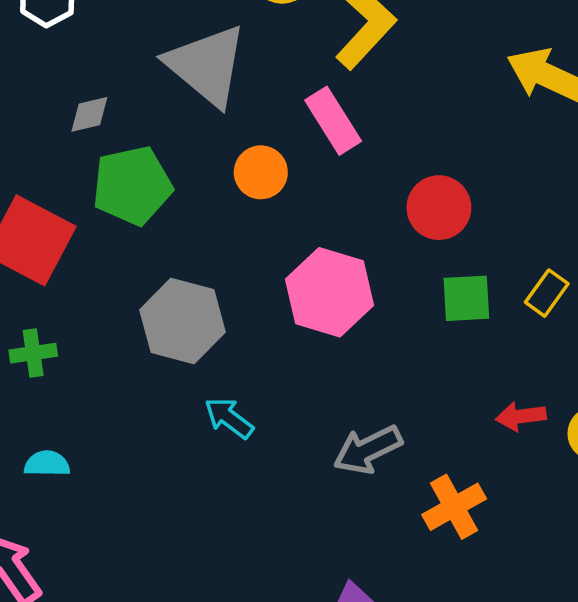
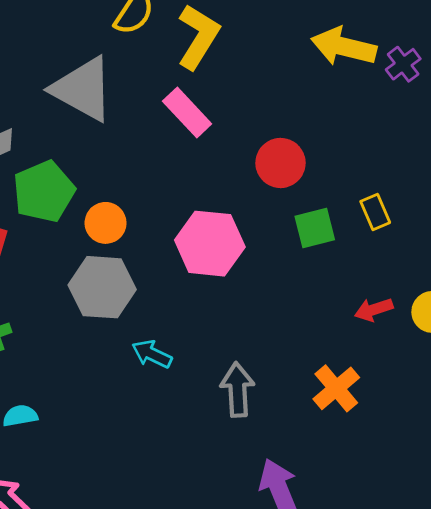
orange circle: (261, 172) -> (106, 223), moved
yellow rectangle: (547, 293) -> (375, 212), turned -48
gray arrow: (368, 450) -> (237, 390), moved, turned 124

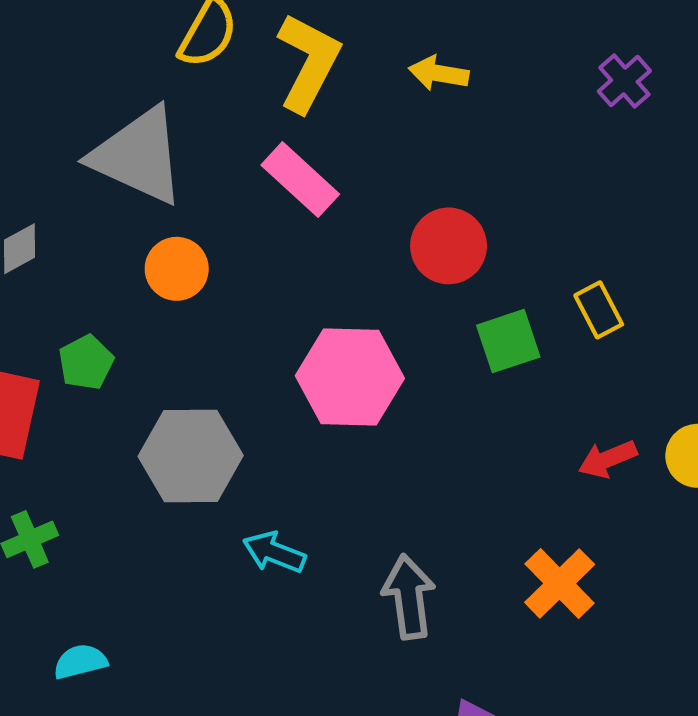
yellow arrow: (344, 47) -> (439, 73), moved, size x0.6
green pentagon: (44, 192) -> (86, 362), moved, size x0.6
orange circle: (106, 223) -> (177, 269), moved

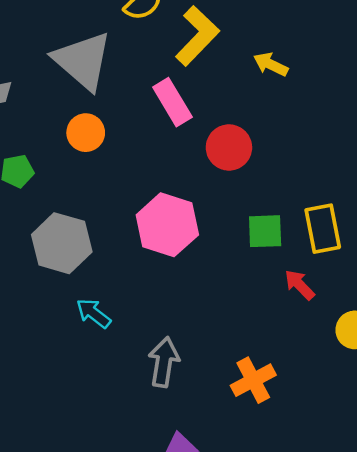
red circle: (449, 246) -> (229, 147), moved
yellow rectangle: (599, 310) -> (323, 229), size x1.5
red arrow: (608, 459) -> (300, 285), moved, turned 52

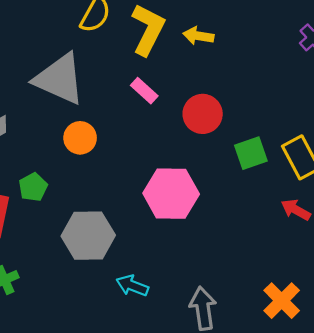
yellow arrow: (271, 64) -> (198, 36), moved
pink rectangle: (172, 102) -> (144, 91), size x0.7
green square: (265, 231) -> (251, 153), moved

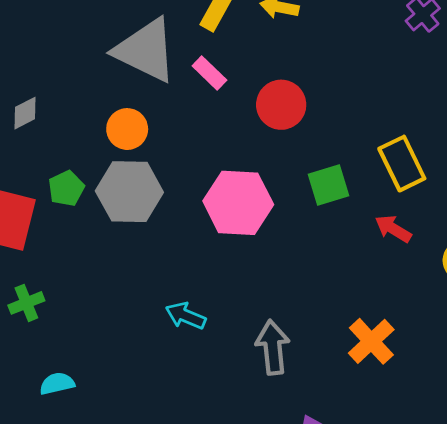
gray triangle: (59, 79) -> (146, 50), moved
green square: (251, 153) -> (329, 185), moved
gray hexagon: (88, 236) -> (129, 192), moved

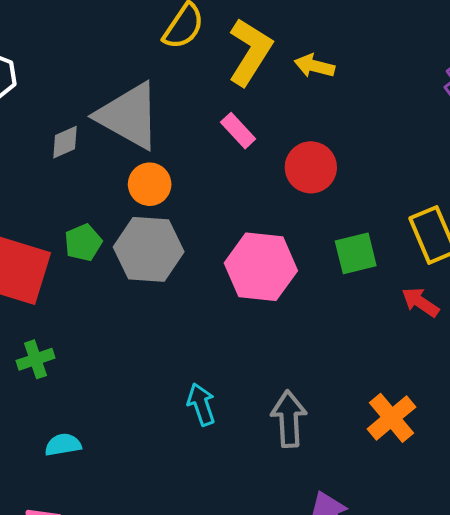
gray triangle: (146, 50) -> (129, 116), moved
gray diamond: (25, 113) -> (65, 142), moved
cyan arrow: (186, 316) -> (201, 404), moved, turned 45

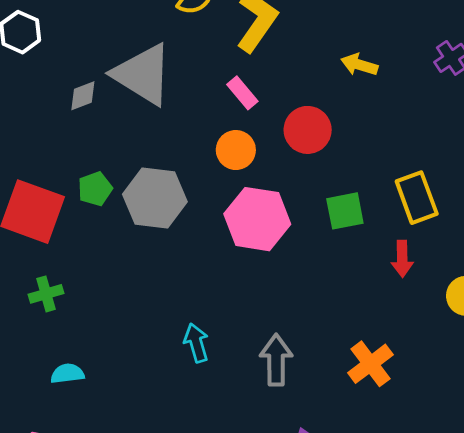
yellow arrow: (314, 66) -> (359, 65), moved
orange circle: (150, 184) -> (236, 150), moved
red arrow: (420, 302) -> (402, 259), turned -128

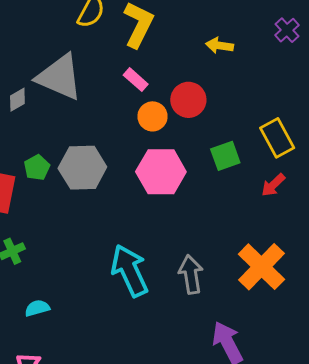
orange circle: (236, 150) -> (153, 116), moved
red arrow: (402, 259) -> (273, 185), turned 56
cyan arrow: (196, 343) -> (130, 271), size x1.8
orange cross: (370, 364) -> (261, 267), size x1.4

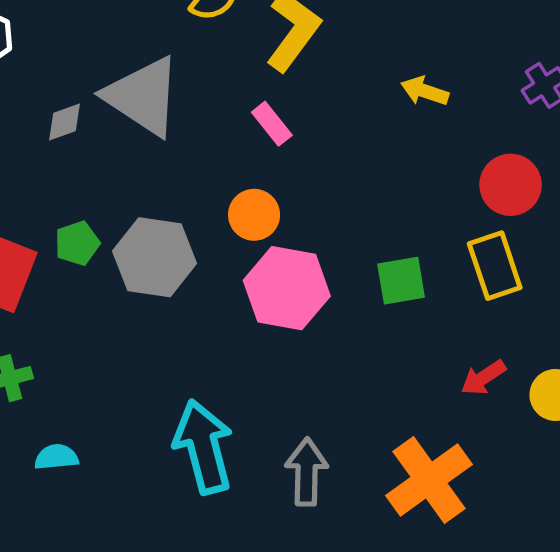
red circle: (188, 100) -> (511, 185), moved
orange circle: (153, 116) -> (254, 215), moved
red arrow: (273, 185) -> (483, 378), moved
cyan semicircle: (37, 308) -> (56, 457), moved

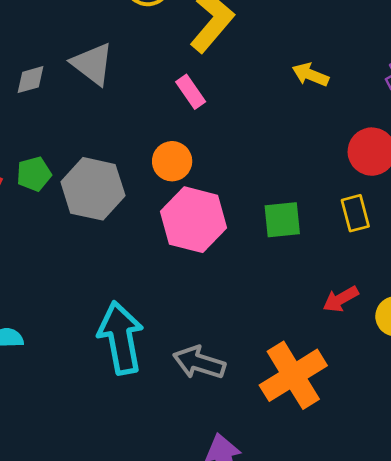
gray triangle: (143, 96) -> (92, 64), size x0.7
yellow rectangle: (495, 266) -> (355, 213), size x0.7
gray arrow: (307, 472) -> (199, 363), turned -78

